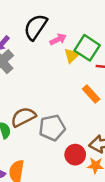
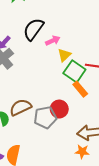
green square: (87, 48) -> (74, 71), moved
red circle: (75, 155) -> (59, 109), moved

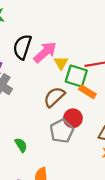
pink arrow: (53, 41) -> (45, 52), size x1.6
brown semicircle: (20, 107) -> (54, 97), moved

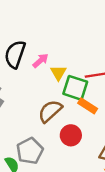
pink arrow: (45, 52) -> (41, 61), size x0.6
gray pentagon: (62, 131) -> (30, 151), moved

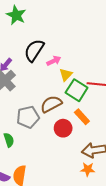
orange rectangle: (88, 106) -> (82, 117), moved
gray pentagon: (30, 151) -> (28, 117), moved

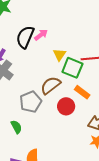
pink arrow: (54, 61) -> (41, 35), moved

